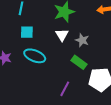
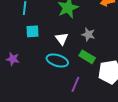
white triangle: (62, 35) -> (62, 39), moved
cyan ellipse: (35, 56) -> (57, 61), moved

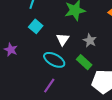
cyan square: (33, 31) -> (36, 26), turned 32
purple line: (75, 84) -> (49, 86), moved

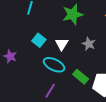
cyan square: (36, 26) -> (39, 40), moved
green rectangle: (84, 62) -> (81, 77), moved

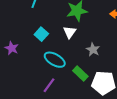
white triangle: (62, 44) -> (70, 32), moved
gray star: (89, 44) -> (93, 50), moved

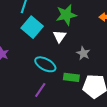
cyan square: (41, 34) -> (32, 27), moved, size x1.5
green rectangle: (80, 73) -> (71, 77), turned -35

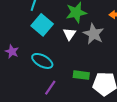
gray star: (83, 53) -> (94, 34), moved, size x1.5
cyan ellipse: (45, 64) -> (42, 61), moved

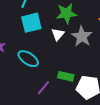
cyan square: (42, 25) -> (31, 23), turned 30
purple line: (50, 88) -> (43, 88), moved

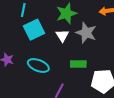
green rectangle: (66, 76) -> (78, 64), moved

